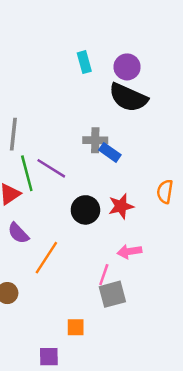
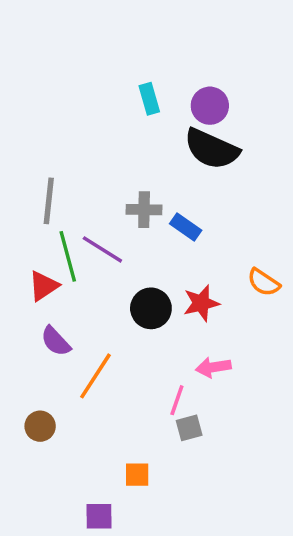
gray cross: (95, 140) -> (144, 210), moved
orange semicircle: (165, 192) -> (264, 282), turned -65
gray square: (112, 294) -> (189, 428), size x0.7

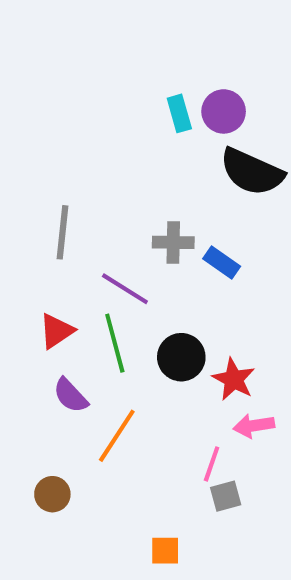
purple circle: (210, 106) -> (224, 111), moved
green line: (68, 256) -> (115, 343), moved
red star: (201, 303) -> (234, 379), moved, turned -30

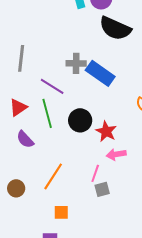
blue rectangle: (222, 263) -> (100, 73), size x1.6
orange line: (117, 436) -> (53, 176), moved
orange square: (165, 551) -> (61, 212), moved

